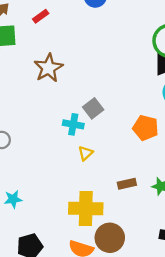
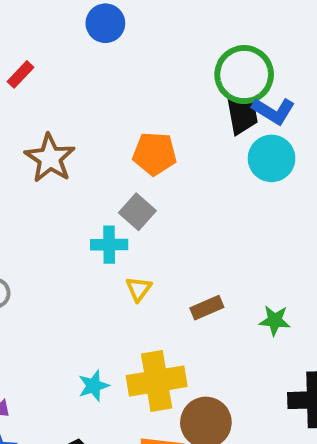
orange pentagon: (146, 128) -> (155, 154), moved
brown rectangle: (127, 184) -> (207, 308), moved
cyan star: (13, 199) -> (94, 386), moved

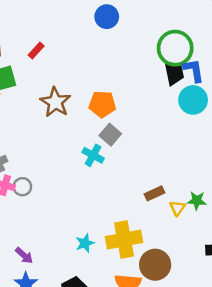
blue circle: (105, 23) -> (107, 17), moved
blue L-shape: (273, 111) -> (194, 70), turned -130
orange pentagon: (155, 154) -> (102, 104), moved
cyan cross: (109, 245) -> (93, 155), turned 30
yellow triangle: (139, 289) -> (177, 208), moved

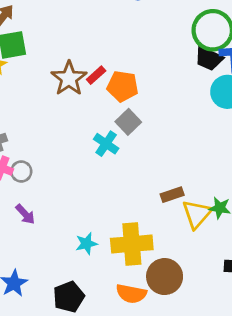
red rectangle: (36, 50) -> (96, 75), moved
black trapezoid: (174, 73) -> (209, 58), turned 120
yellow triangle: (177, 208) -> (197, 214), size x1.6
purple arrow: (24, 255) -> (25, 214), moved

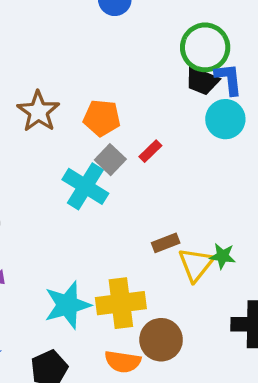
red rectangle: (96, 75) -> (150, 151), moved
cyan cross: (106, 144) -> (85, 186), size x1.5
cyan star: (86, 244) -> (67, 305), size x1.8

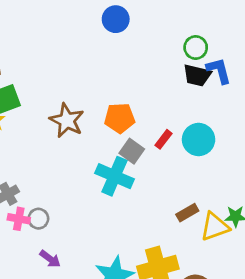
green circle: (205, 47) -> (196, 48), size x0.6
cyan circle: (225, 119) -> (199, 140), moved
yellow triangle: (196, 264) -> (215, 227), turned 40

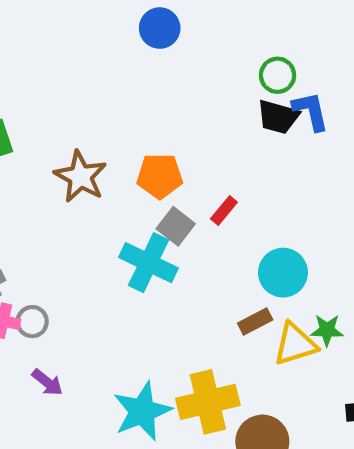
cyan circle: (199, 140) -> (283, 273), moved

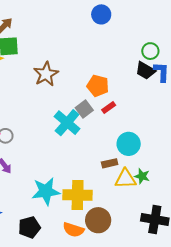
orange pentagon: (160, 176) -> (98, 86), moved

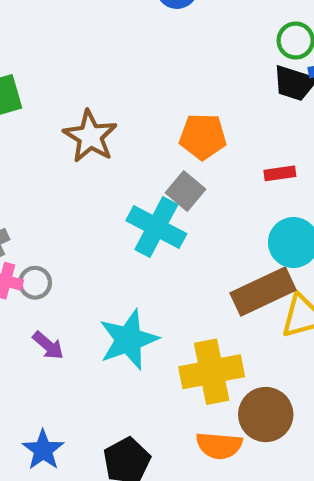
red rectangle: (109, 108) -> (280, 173), moved, turned 40
brown rectangle: (110, 163) -> (263, 291), size x1.8
cyan star: (46, 191) -> (129, 340), moved

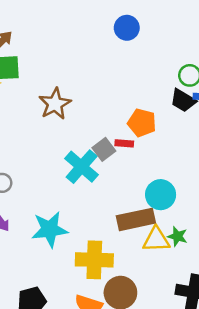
orange pentagon: (203, 137) -> (142, 123), moved
red rectangle: (280, 173) -> (124, 143), moved

